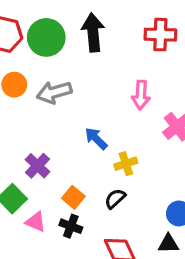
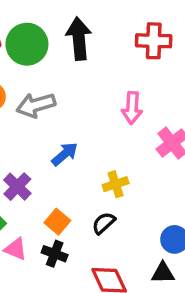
blue arrow: (96, 139) -> (65, 154), moved, turned 95

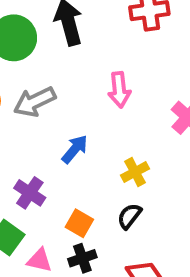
pink arrow: (132, 108) -> (119, 90), moved
black cross: (55, 254) -> (82, 258), turned -30

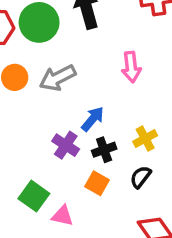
purple cross: (30, 193) -> (66, 145), moved
black cross: (82, 258) -> (104, 150), moved

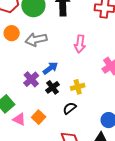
black cross: (104, 150) -> (52, 87), turned -32
orange square: (97, 183) -> (39, 117), moved

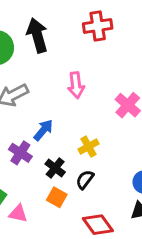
black cross: (52, 87) -> (55, 168), moved
orange square: (39, 117) -> (57, 197), moved

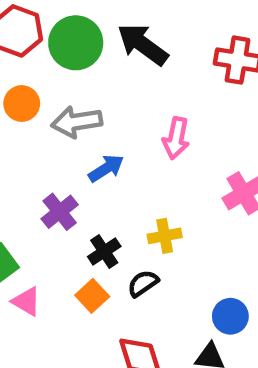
black arrow: (37, 35) -> (143, 44), turned -56
blue arrow: (43, 130) -> (106, 168), moved

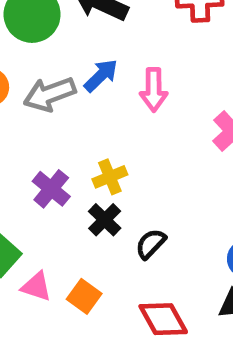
blue arrow: (106, 168) -> (101, 75), moved
yellow cross: (165, 236) -> (110, 177), moved
orange square: (92, 296) -> (84, 296), moved

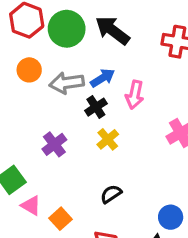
yellow cross: (110, 177) -> (108, 139), moved, turned -30
black cross: (105, 220) -> (96, 107), moved

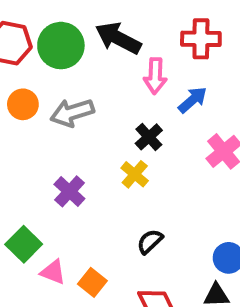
blue arrow: (103, 78) -> (192, 100), moved
pink arrow: (135, 95) -> (155, 76), moved
black cross: (96, 107) -> (149, 137), moved

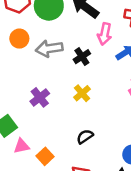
black cross: (149, 137) -> (82, 57), moved
pink triangle: (53, 272) -> (22, 146), turned -42

